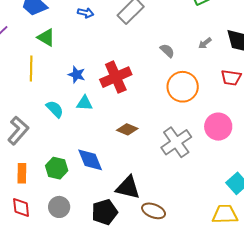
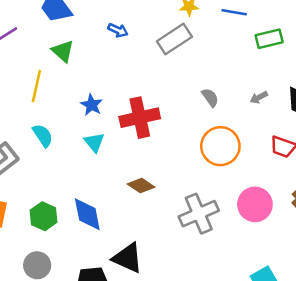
cyan triangle: (84, 103) -> (94, 142), turned 36
cyan semicircle: (55, 109) -> (43, 136), moved

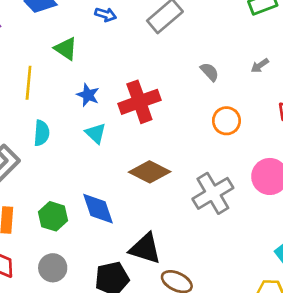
green triangle: (63, 51) -> (66, 49), moved
cyan semicircle: (43, 136) -> (42, 133), turned 45
orange circle: (220, 146) -> (226, 121), size x0.7
brown diamond: (141, 186) -> (150, 172), size x1.4

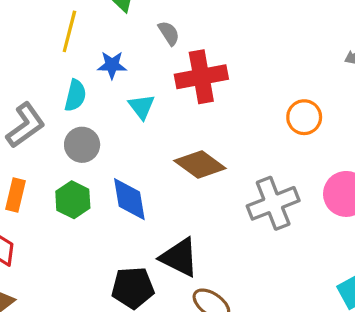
gray semicircle: (210, 72) -> (169, 33), moved
blue star: (88, 95) -> (112, 65), moved, turned -30
gray circle: (53, 268) -> (82, 145), moved

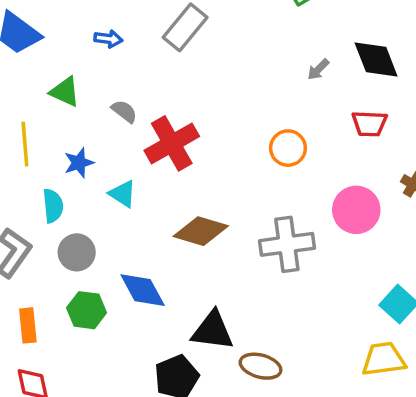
gray cross: (273, 203) -> (287, 244), turned 33

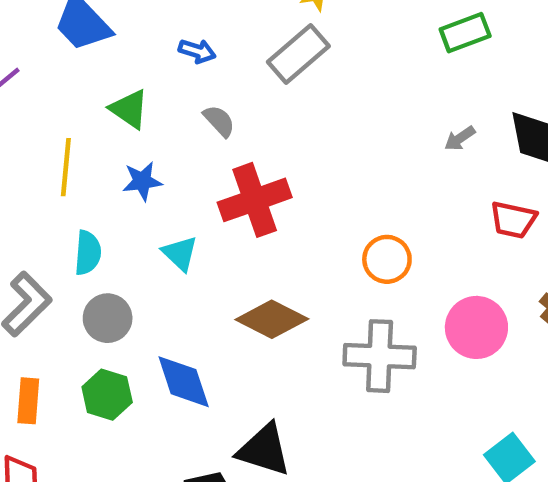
gray semicircle: (124, 111) -> (219, 121), moved
orange circle: (288, 148) -> (387, 259), moved
blue star: (79, 163) -> (142, 181), moved

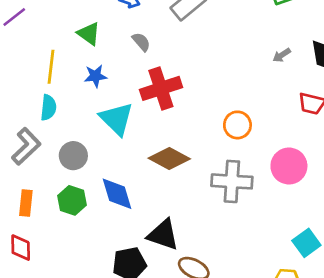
cyan semicircle: (88, 253) -> (48, 108), moved
cyan triangle: (180, 253) -> (117, 119), size x1.6

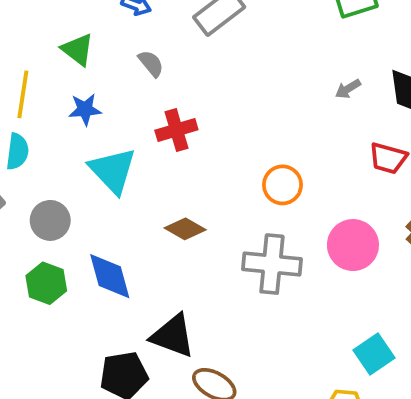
red cross: (161, 88) -> (176, 130), size x0.7
brown diamond: (169, 159) -> (185, 229), size x0.7

